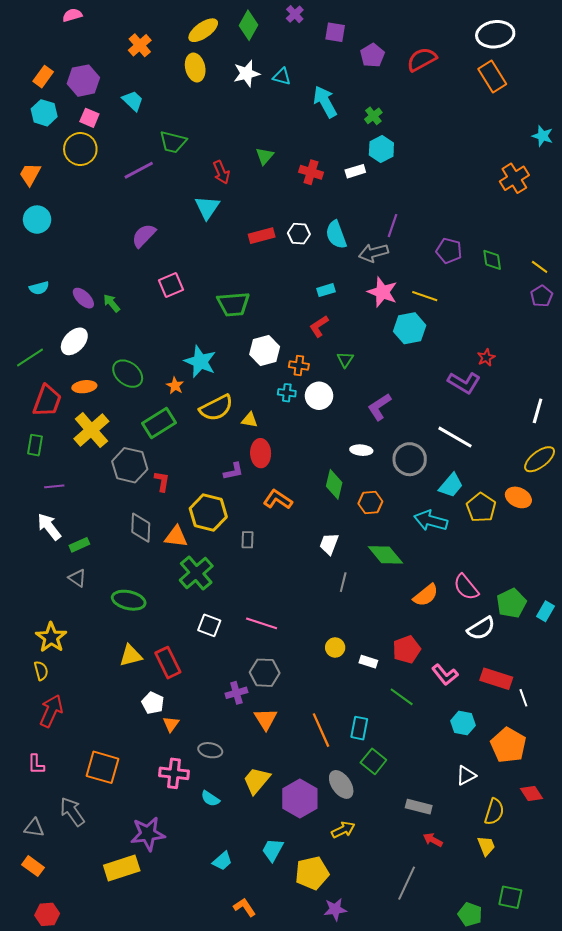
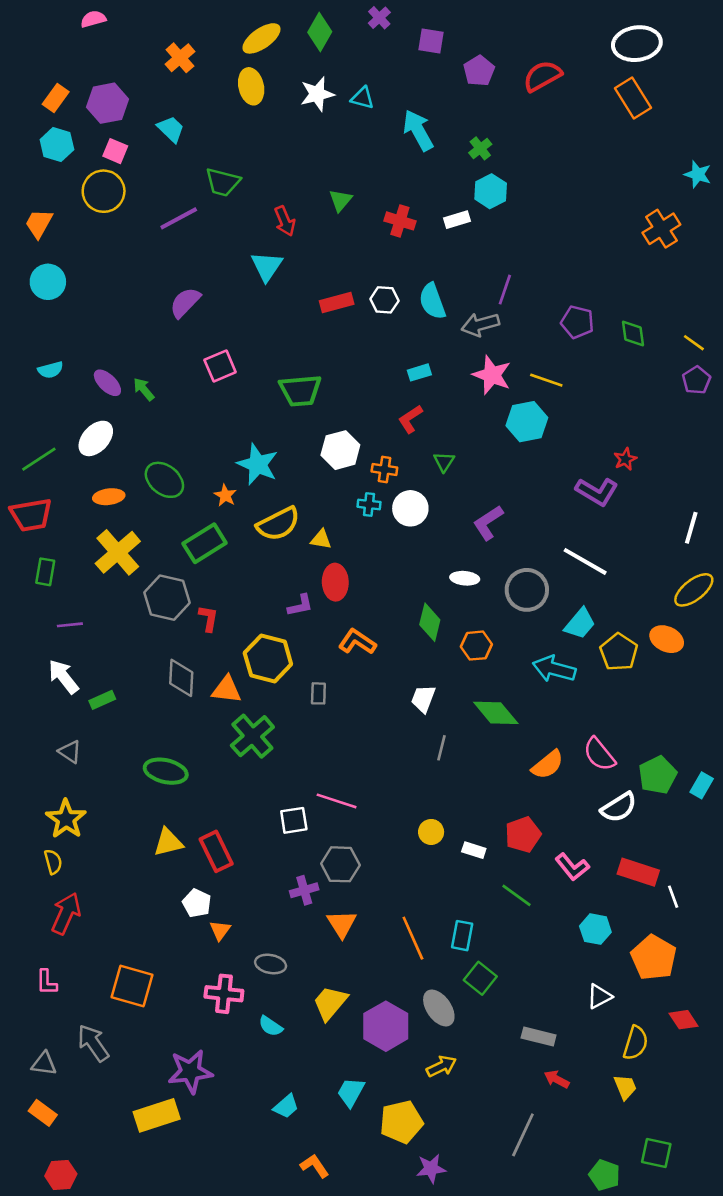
red trapezoid: (47, 401) -> (31, 515), moved, turned 60
gray triangle: (77, 578) -> (70, 752), moved
white square: (209, 625) -> (294, 820), moved, turned -30

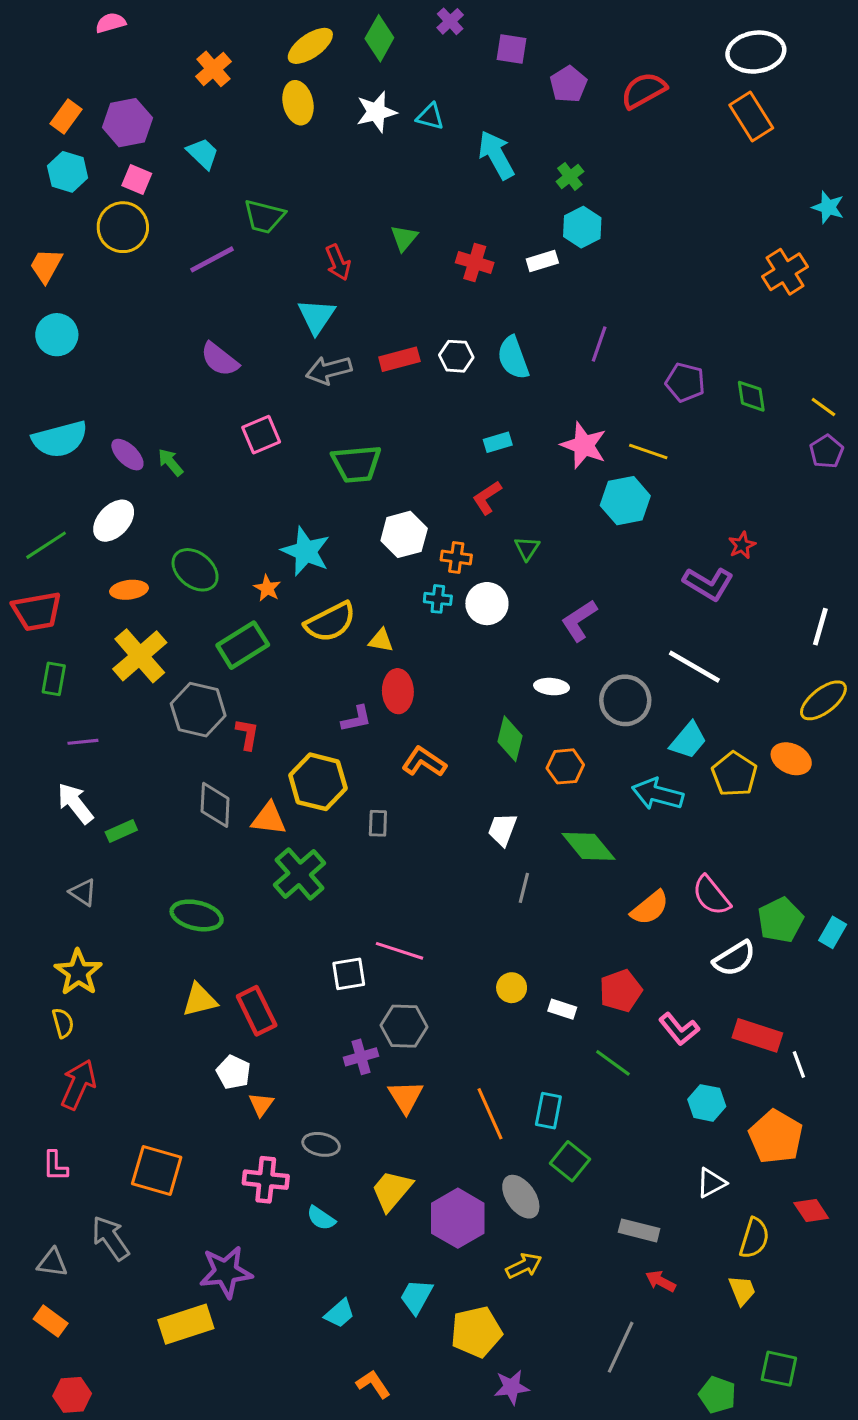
purple semicircle: (185, 303) -> (220, 359), turned -96
gray arrow: (480, 325) -> (329, 370), moved
cyan semicircle: (50, 370) -> (60, 439), size x1.8

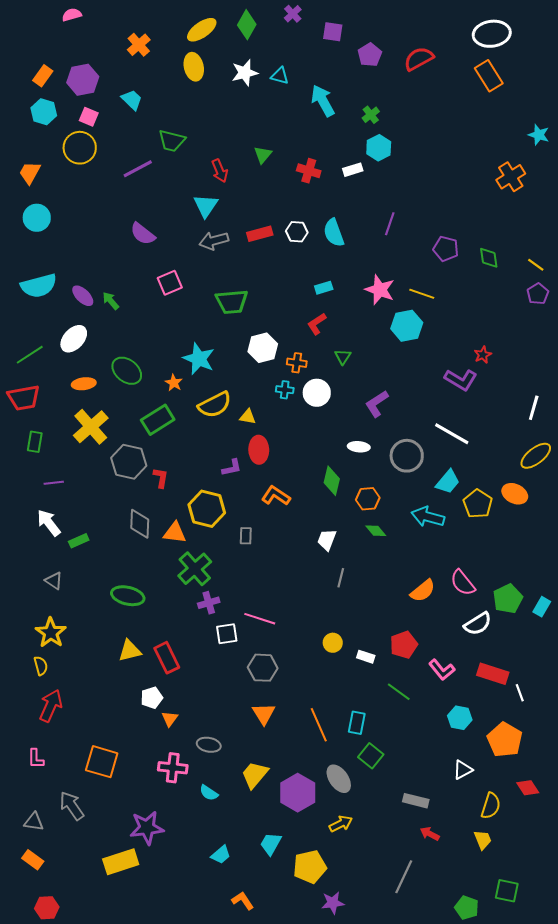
green diamond: (588, 846) -> (376, 531), moved, size x0.6
purple cross: (361, 1057) -> (209, 603), moved
white pentagon: (233, 1072) -> (152, 698), turned 30

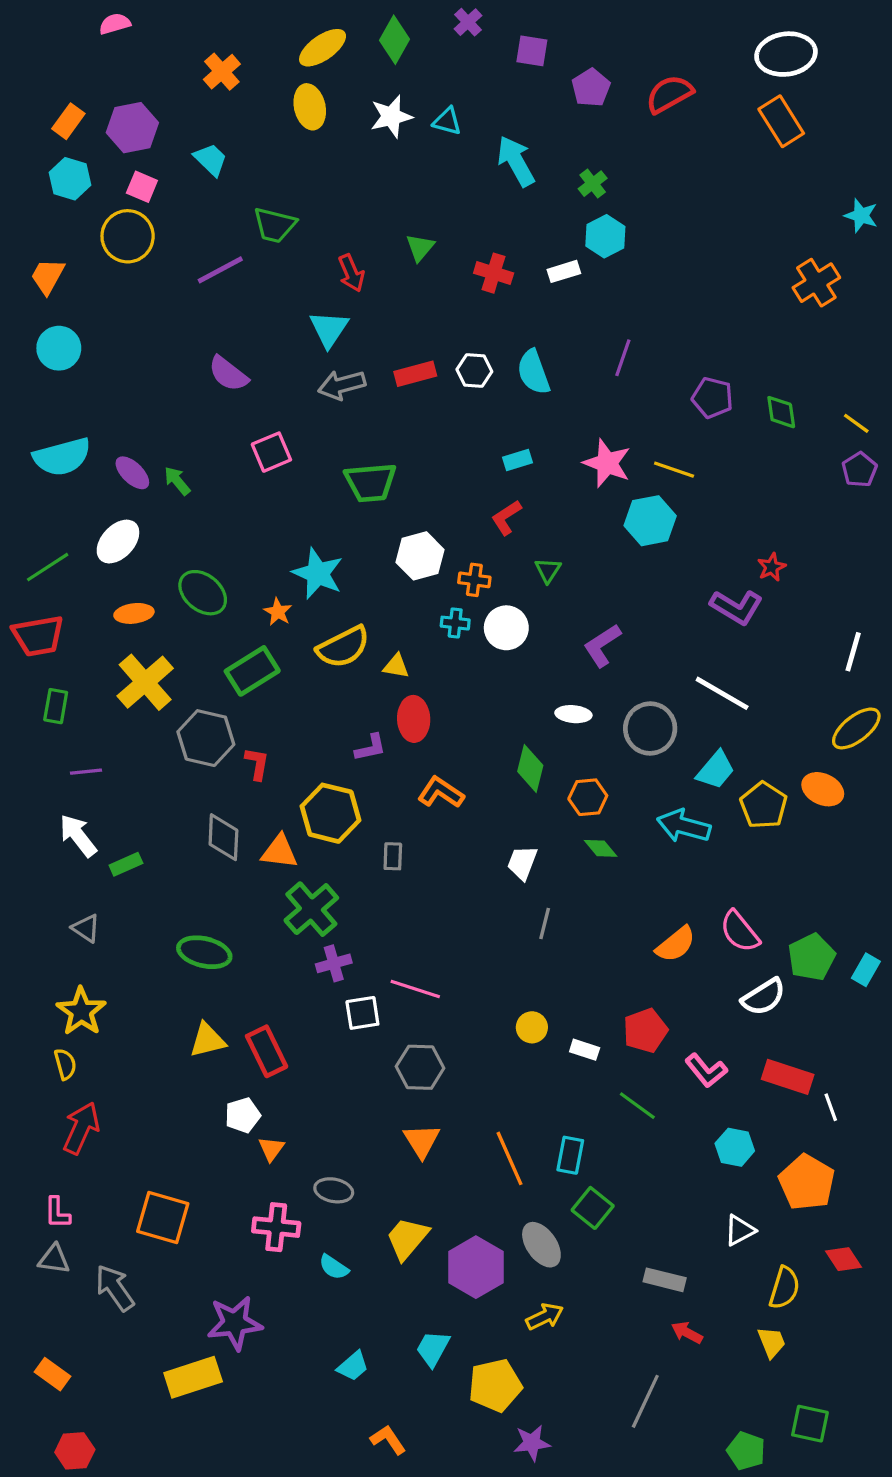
gray triangle: (34, 822) -> (54, 1259), moved

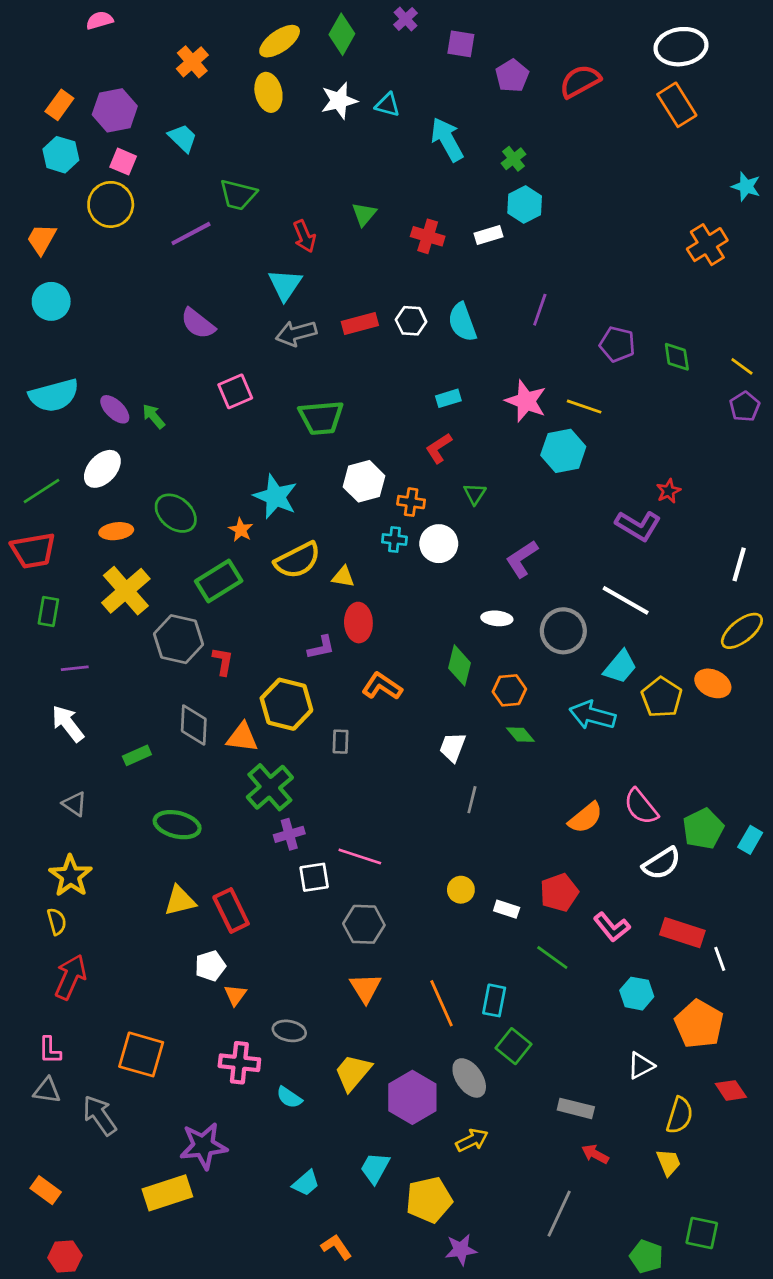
green rectangle: (126, 864) -> (137, 755), moved

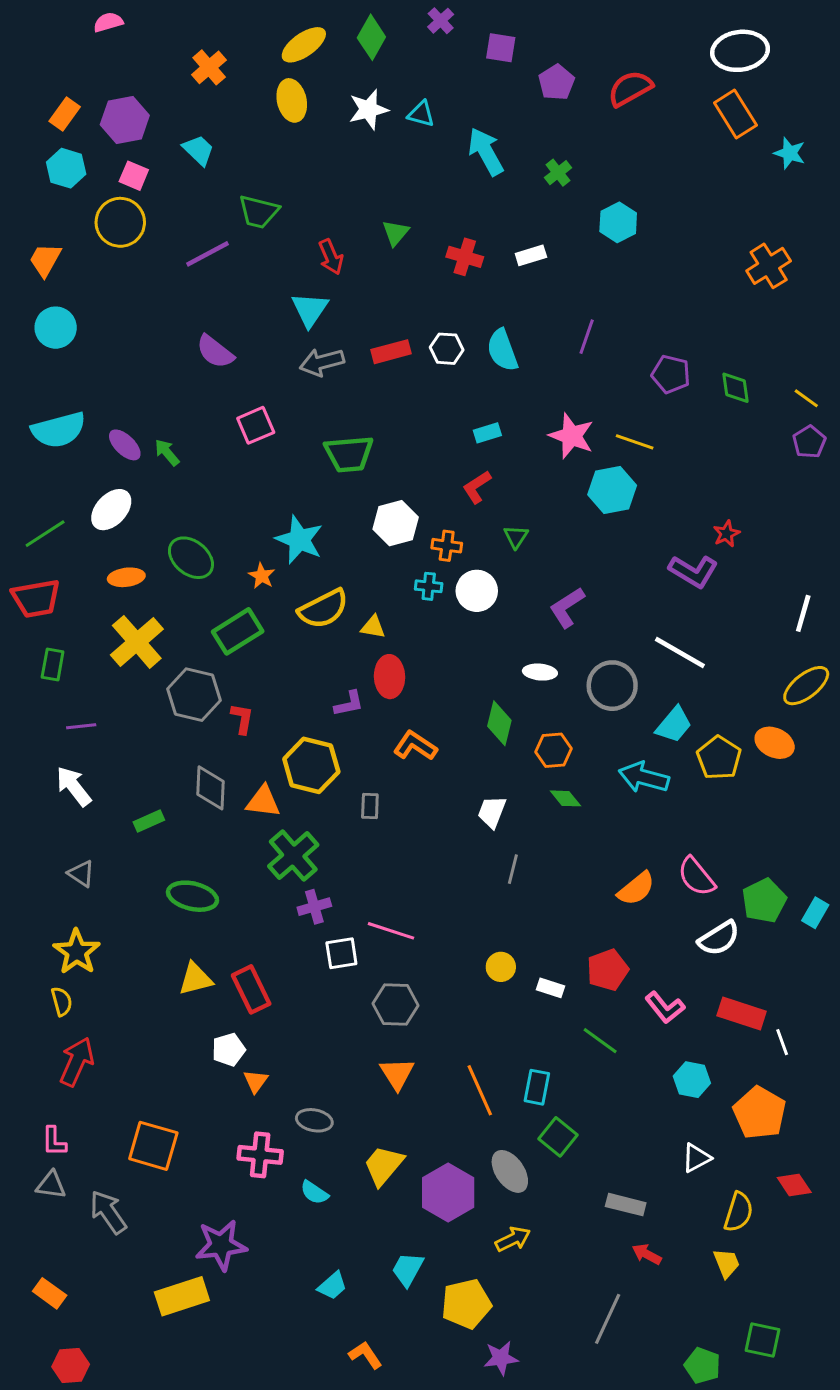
cyan star: (746, 186) -> (790, 153), moved
cyan hexagon: (525, 204) -> (618, 222), moved

